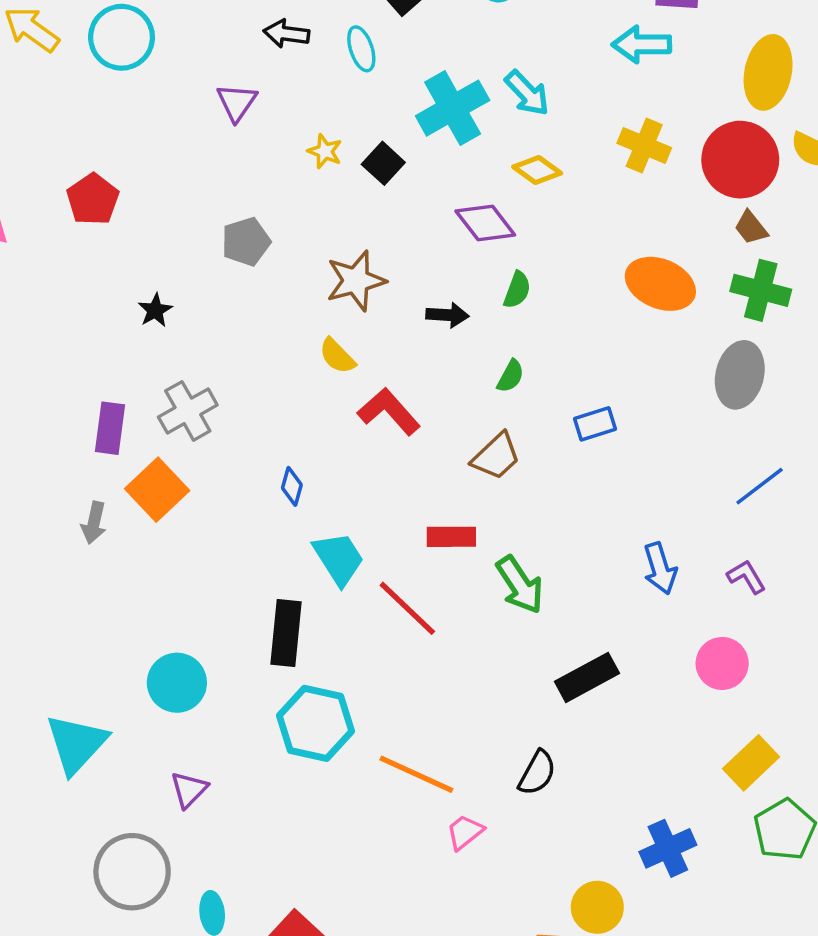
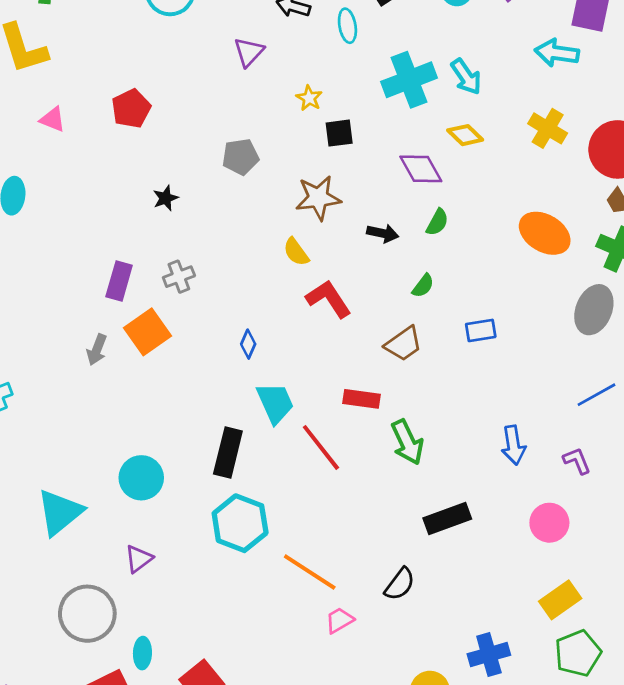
black square: (383, 163) -> (339, 133), moved, turned 32
gray cross: (188, 411) -> (179, 277), size x0.7

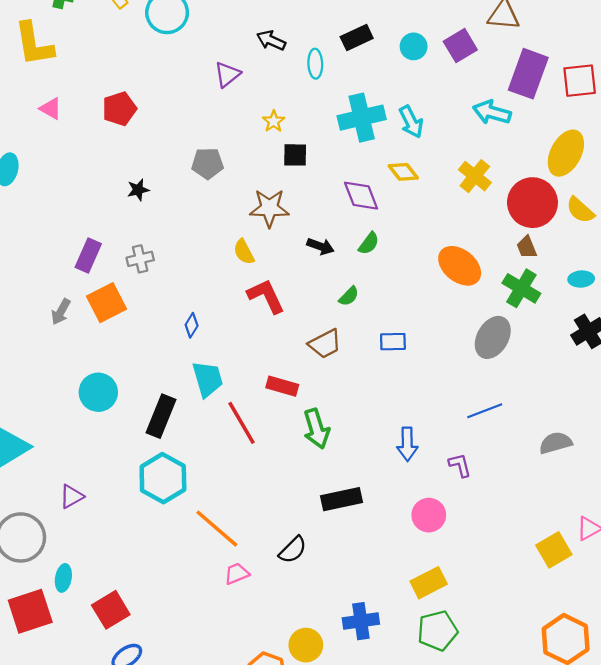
cyan circle: (141, 478) -> (98, 392), moved

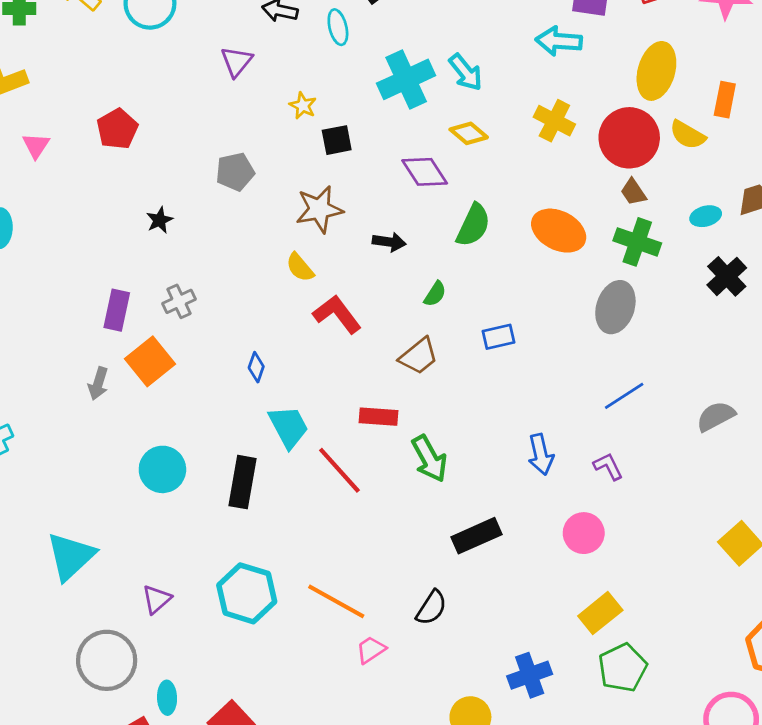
pink triangle: (51, 108) -> (36, 146), turned 45
green semicircle: (369, 243) -> (473, 225), moved, size x1.5
cyan hexagon: (163, 478) -> (247, 593), moved

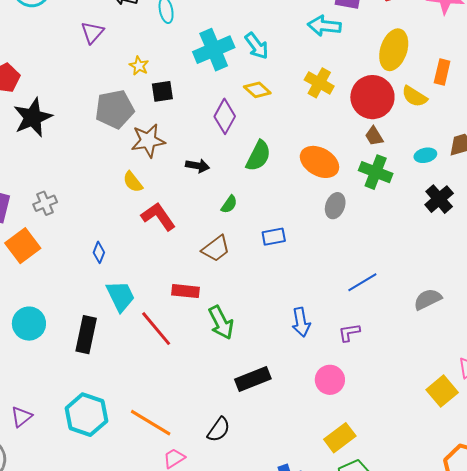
gray pentagon: (235, 172) -> (115, 109), moved, size x1.4
purple diamond: (425, 172) -> (225, 116), turned 60
black star: (160, 220) -> (33, 117), moved, size x2.0
gray ellipse: (615, 307) -> (335, 206), moved, size x0.7
purple L-shape: (608, 466) -> (349, 332), turned -75

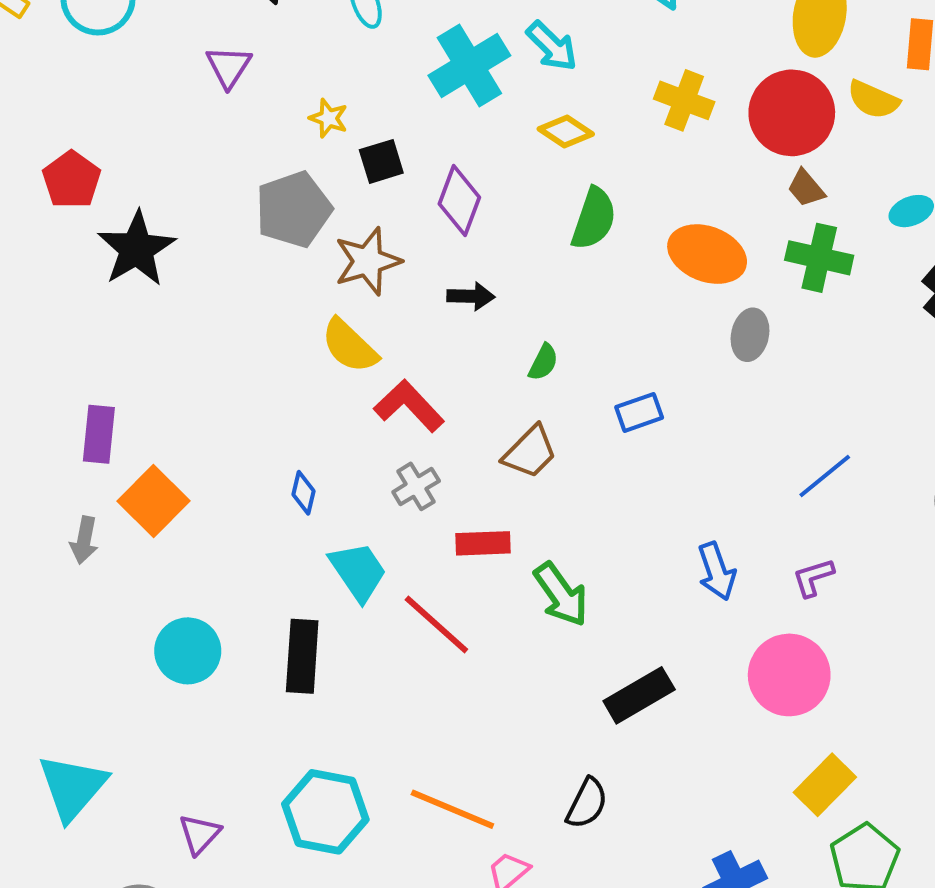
purple diamond: (225, 116) -> (459, 201), moved
green semicircle: (258, 156) -> (594, 219), moved
yellow semicircle: (133, 182) -> (349, 346), size x1.4
gray cross: (45, 203) -> (416, 486), moved
pink circle: (330, 380) -> (789, 675), size x1.4

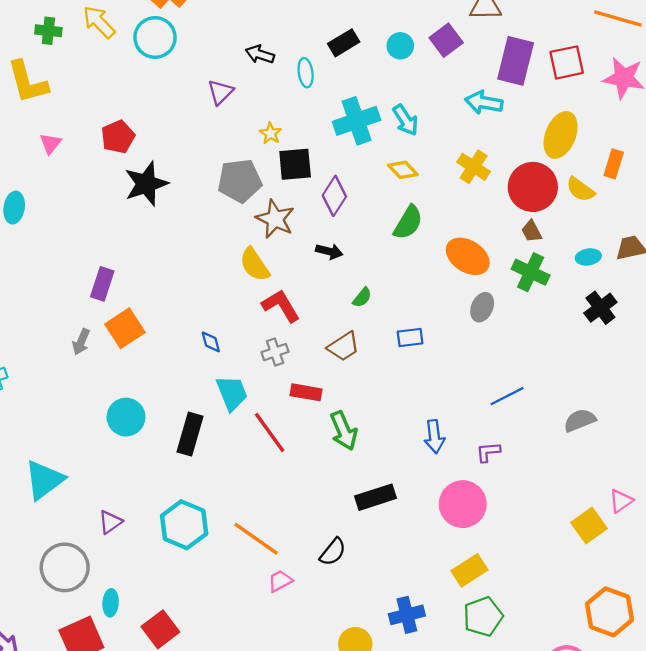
black square: (381, 161) -> (295, 164), size x1.4
brown star: (368, 261) -> (275, 219), turned 30
blue diamond: (304, 493) -> (211, 342), turned -40

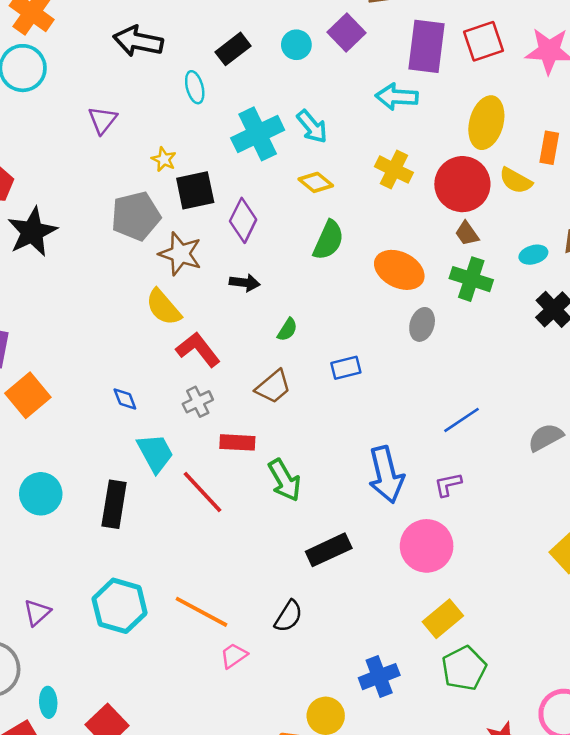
black arrow: (260, 54) -> (138, 41), moved, size x1.5
blue arrow: (434, 437) -> (386, 475), size x1.5

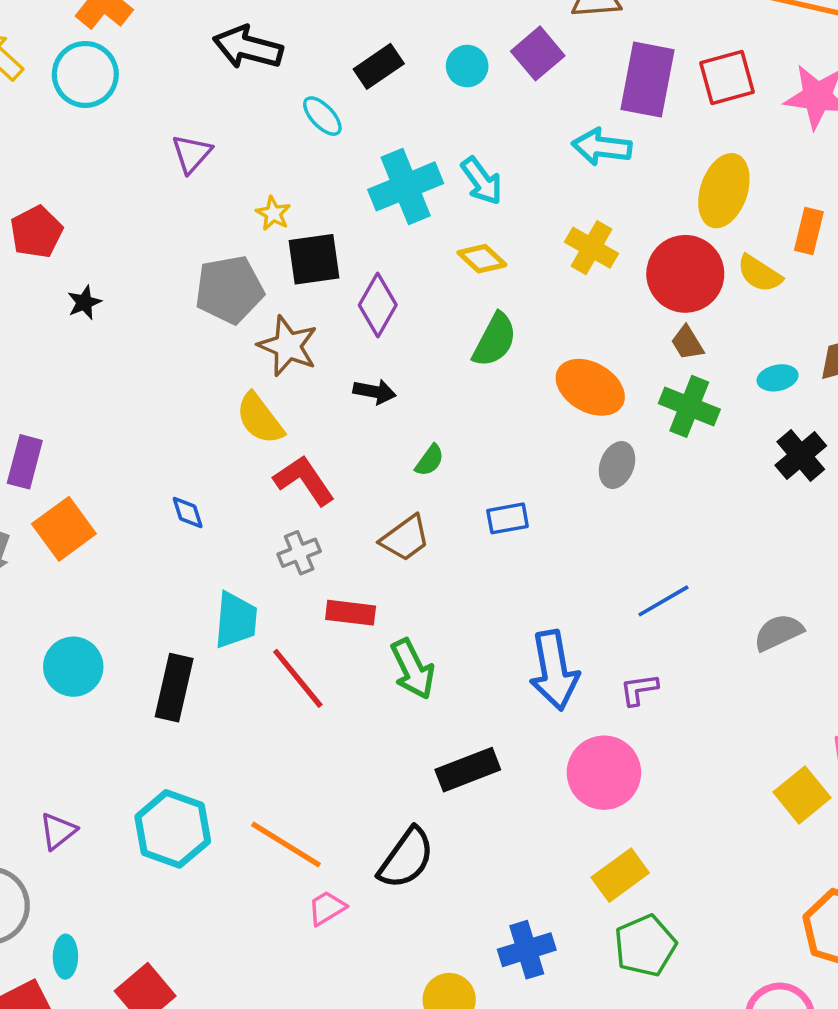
cyan ellipse: (195, 87) -> (322, 116), turned -32
black star: (32, 232) -> (84, 302), size x0.5
blue diamond: (125, 399) -> (188, 512), moved
cyan trapezoid: (155, 453) -> (236, 620), turned 30
black semicircle: (288, 616) -> (406, 858), size x1.4

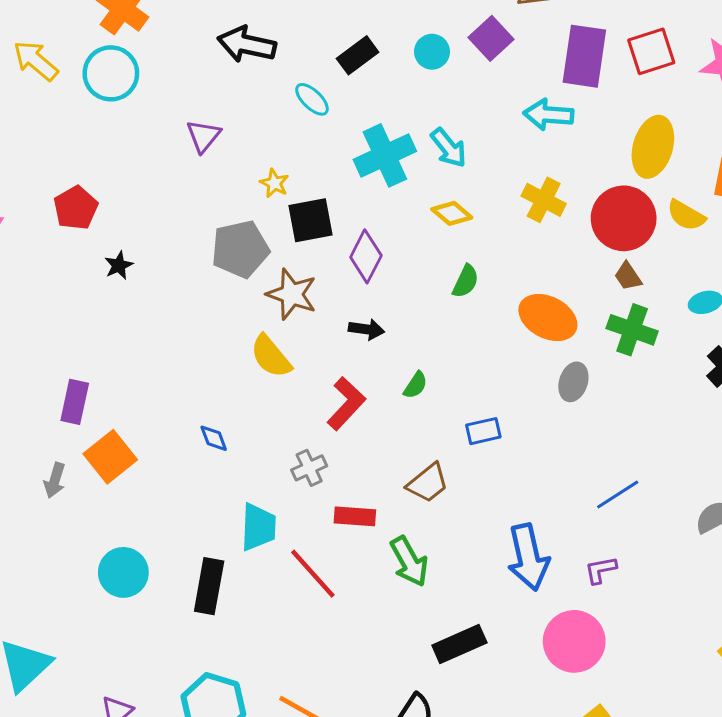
green semicircle: (495, 340) -> (466, 281), size x0.7
red L-shape: (304, 480) -> (346, 403), moved, turned 80
brown trapezoid: (405, 538) -> (428, 483), moved

